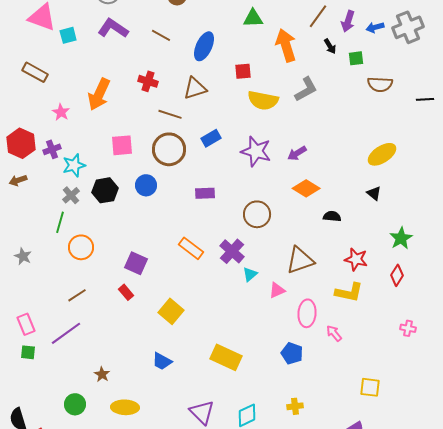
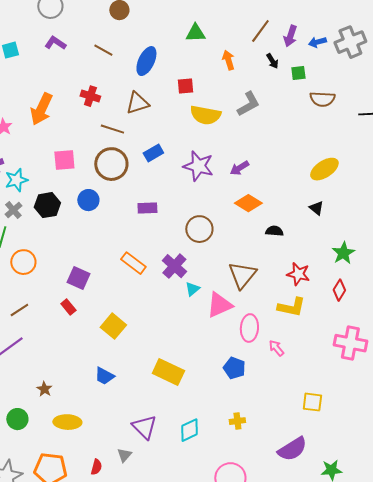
purple L-shape: (113, 28) -> (55, 43), size x0.7
orange arrow: (286, 45) -> (228, 60), size x0.6
brown triangle: (300, 260) -> (242, 275), turned -32
pink triangle: (277, 290) -> (219, 305), size x1.6
pink cross: (408, 328) -> (350, 343), size x2.0

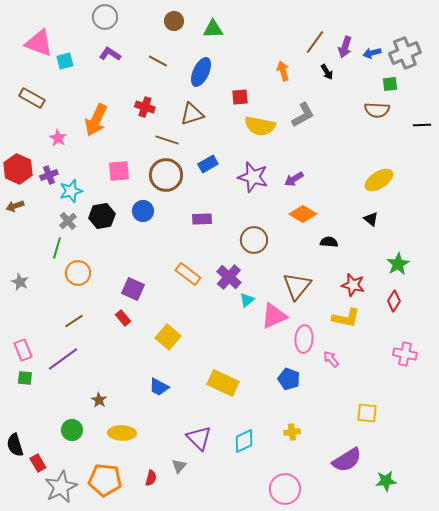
green triangle: (195, 33) -> (213, 29), moved
green square: (298, 73) -> (390, 84), moved
pink cross: (350, 343) -> (405, 354), size x0.7

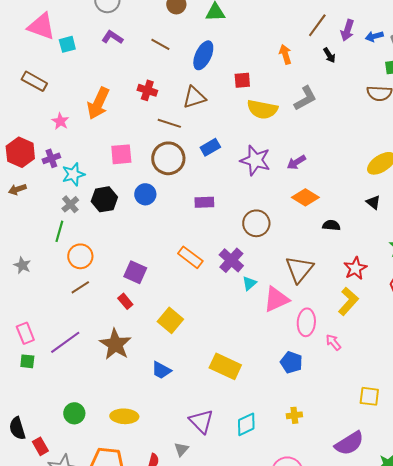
red star: (353, 285) -> (355, 268), turned 30
yellow L-shape: (346, 318) -> (348, 301), turned -60
brown line: (74, 321) -> (80, 287), moved
brown star: (99, 400) -> (115, 344), moved, size x2.0

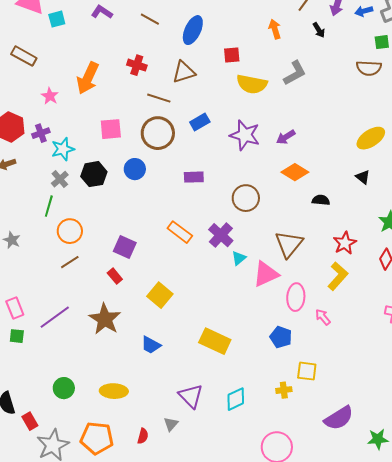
yellow square: (369, 396) -> (307, 371), moved

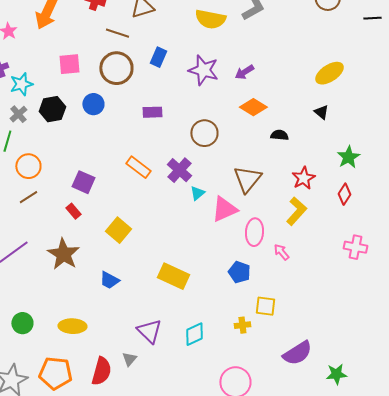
blue rectangle: (200, 122) -> (158, 57), turned -36
red semicircle: (143, 436) -> (101, 371), size x1.8

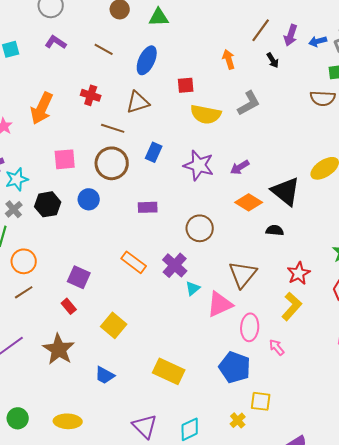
black triangle: (321, 112) -> (286, 191), moved, size x2.0
blue pentagon: (239, 272) -> (235, 367), size x1.4
yellow cross: (242, 325) -> (238, 420), turned -35

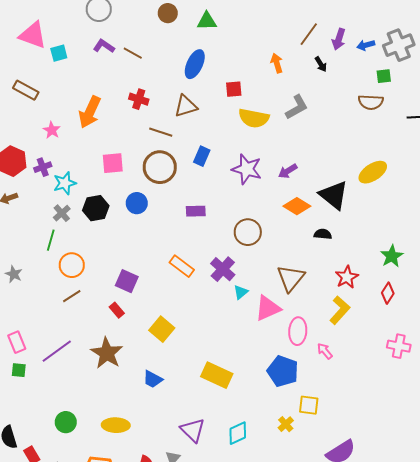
brown line: (104, 49) -> (133, 53), moved

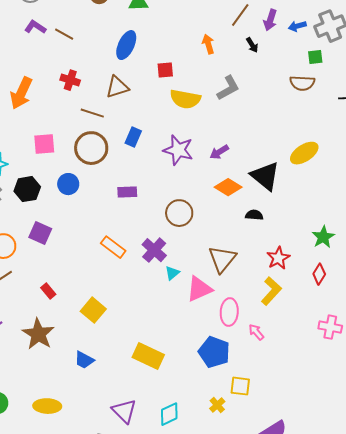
purple square: (127, 281) -> (40, 233), moved

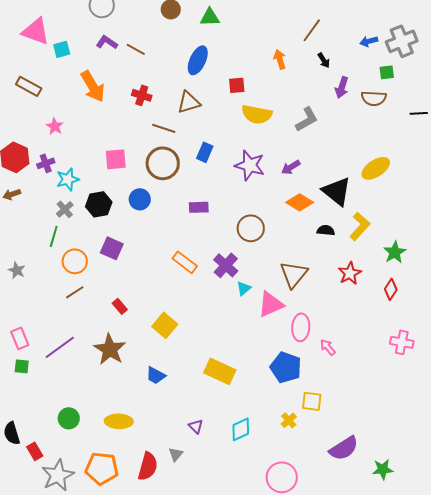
purple arrow: (270, 20) -> (342, 87), moved
gray L-shape: (228, 88) -> (307, 119), moved
orange arrow: (21, 93) -> (93, 86), moved, turned -56
yellow L-shape: (271, 291) -> (360, 226), moved
purple triangle: (124, 411) -> (196, 426), size x0.6

